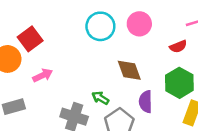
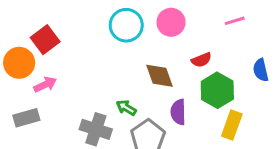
red semicircle: (178, 46) -> (201, 60), moved
pink arrow: (43, 75) -> (45, 84), moved

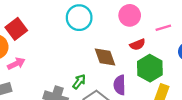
pink line: (235, 21) -> (163, 28), moved
pink circle: (171, 22) -> (130, 15), moved
green arrow: (126, 108) -> (79, 82), turned 96

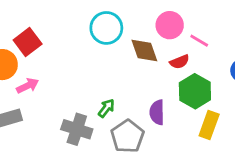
pink line: (163, 28) -> (199, 41), moved, turned 48
brown diamond: (105, 57) -> (144, 50), moved

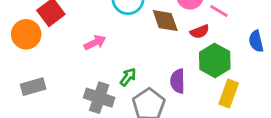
pink arrow: (28, 86) -> (95, 43), moved

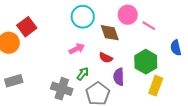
red semicircle: (200, 32) -> (106, 58), moved, turned 48
pink arrow: (95, 43) -> (77, 49), moved

